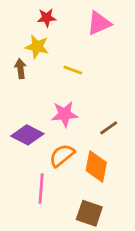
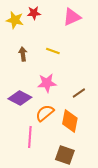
yellow star: (37, 47) -> (15, 20), moved
brown arrow: (20, 69) -> (23, 54), moved

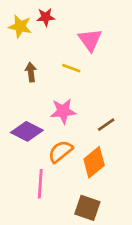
pink triangle: (72, 17) -> (90, 40), moved, turned -42
orange diamond: (70, 121) -> (94, 162), turned 40

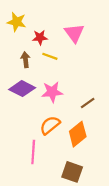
red star: (46, 17) -> (40, 37), moved
yellow line: (71, 68) -> (50, 56), moved
purple diamond: (27, 131) -> (22, 89), moved

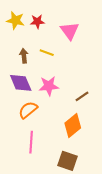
red star: (40, 37) -> (37, 21), moved
purple diamond: (22, 89) -> (21, 83), turned 40
orange semicircle: (50, 125) -> (28, 110), moved

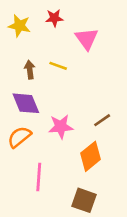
red star: (37, 21) -> (54, 18), moved
pink star: (49, 86) -> (61, 127), moved
orange semicircle: (28, 110) -> (19, 137), moved

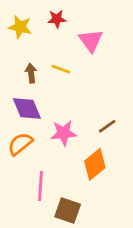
brown square: (84, 200) -> (68, 210), moved

